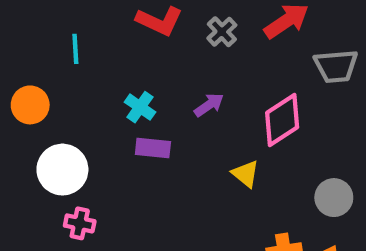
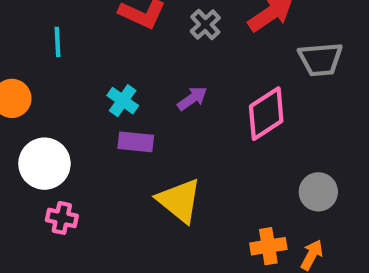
yellow triangle: (246, 174) -> (179, 201), moved, size x1.6

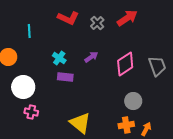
gray trapezoid: (321, 59) -> (157, 66), moved, turned -105
gray circle: (318, 192) -> (133, 101), moved
yellow triangle: (179, 201) -> (80, 123), moved

